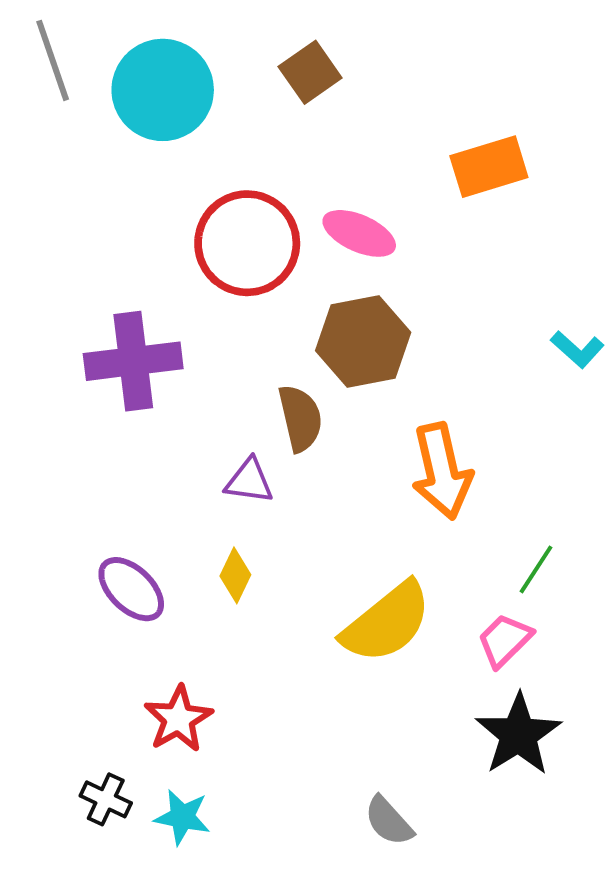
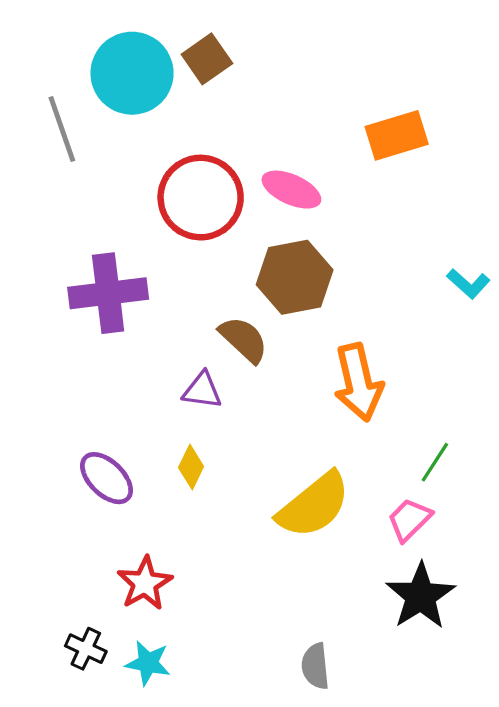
gray line: (53, 60) -> (62, 129), moved
brown square: (310, 72) -> (207, 59), moved
brown semicircle: (300, 418) -> (244, 339), turned -34
gray semicircle: (389, 821) -> (315, 666), turned 36

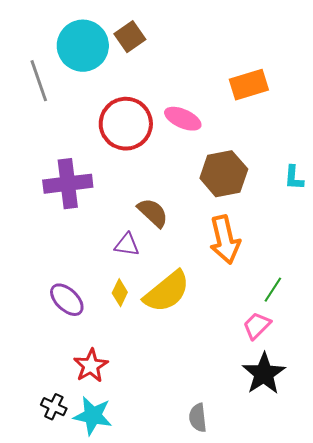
brown hexagon: (295, 277) -> (224, 174), moved
cyan L-shape: (468, 284) -> (294, 178), turned 52
yellow semicircle: (314, 505) -> (167, 292), moved
cyan star: (148, 663) -> (93, 416), size x1.4

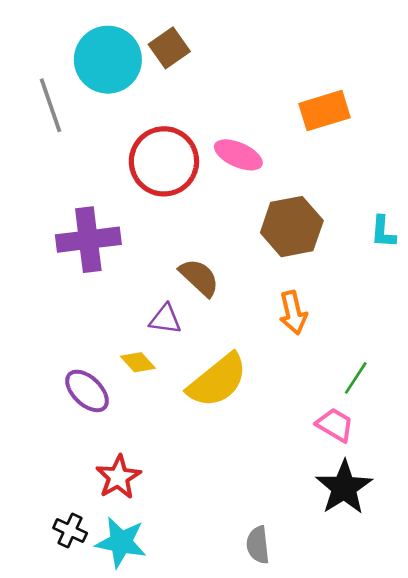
orange arrow: (225, 240) -> (293, 313), size x0.7
yellow diamond: (120, 293) -> (138, 362), moved, turned -68
pink trapezoid: (257, 326) -> (335, 425), turned 76

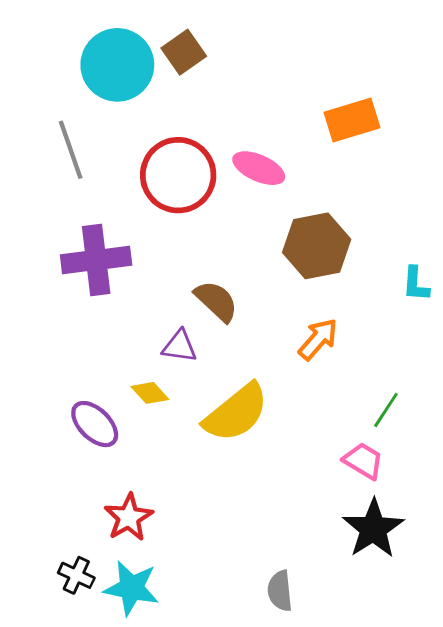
gray line: (50, 105) -> (71, 150), moved
cyan L-shape: (383, 232) -> (416, 284), moved
orange arrow: (293, 313) -> (318, 339), turned -126

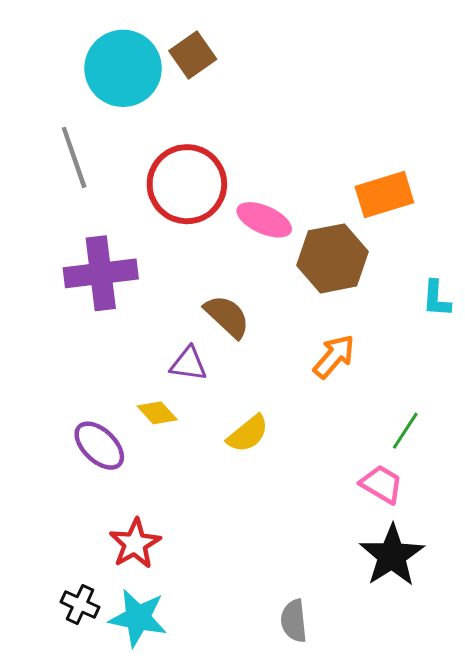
orange rectangle: (352, 120) -> (384, 195), moved
pink ellipse: (259, 168) -> (264, 220), moved
yellow semicircle: (236, 413) -> (248, 434), size x0.6

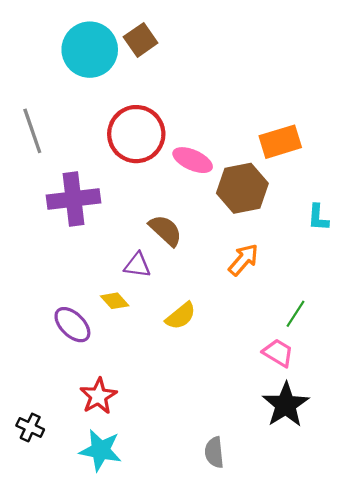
gray line: (74, 157) -> (32, 131), moved
black cross: (80, 605) -> (30, 427), moved

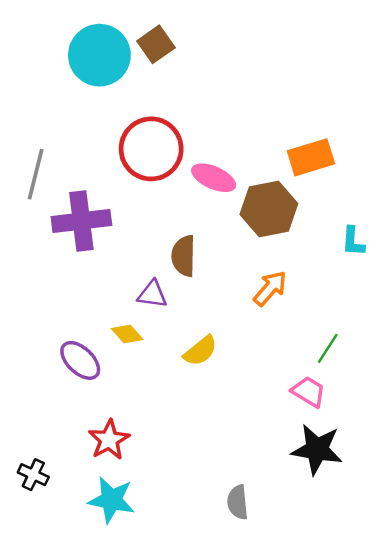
gray line: (32, 131) -> (36, 174), moved, turned 33
brown semicircle: (166, 230) -> (184, 256), turned -132
black star: (286, 405) -> (317, 449), turned -30

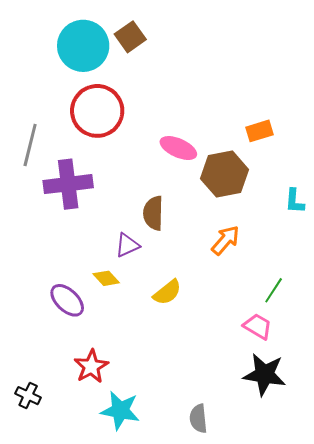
red circle: (151, 149) -> (97, 111), moved
orange rectangle: (311, 157) -> (260, 131), size x0.7
purple triangle: (152, 294) -> (127, 245), turned -32
cyan star: (111, 500) -> (120, 411), moved

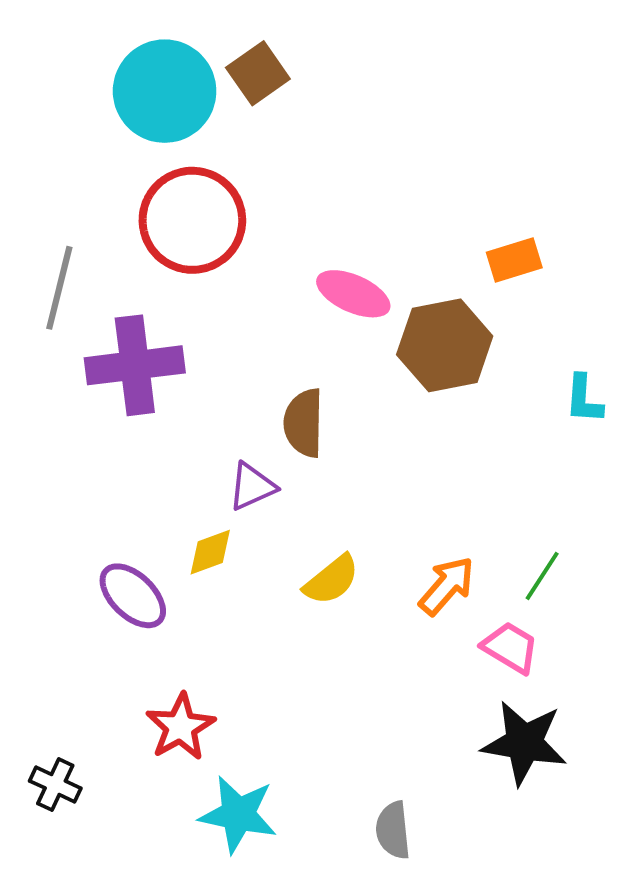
orange arrow: (225, 240) -> (447, 586), moved
yellow diamond: (106, 278) -> (210, 552), turned -68

